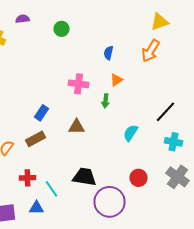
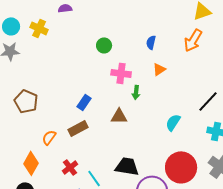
green circle: (62, 29) -> (104, 45), moved
green arrow: (106, 101) -> (136, 92), moved
red cross: (28, 178) -> (70, 167), turned -35
red circle: (138, 178) -> (181, 167), size x1.8

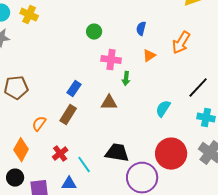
orange arrow: (193, 40) -> (181, 43), moved
brown pentagon: (26, 101) -> (16, 88), turned -30
brown rectangle: (78, 128) -> (68, 115), turned -30

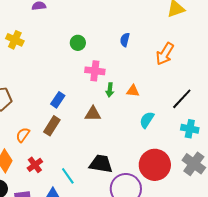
yellow cross: (29, 15) -> (15, 40), moved
orange triangle: (149, 56) -> (133, 91), moved, turned 40
red cross: (60, 154) -> (35, 165), moved

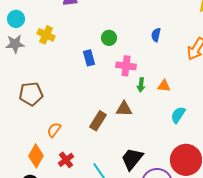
blue rectangle: (58, 100) -> (89, 58), moved, turned -49
brown rectangle: (52, 126) -> (98, 121), moved
black trapezoid: (101, 164) -> (132, 159), turned -60

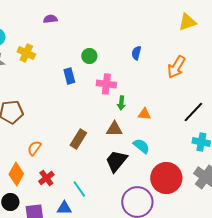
orange triangle: (164, 86) -> (144, 114), moved
brown triangle: (124, 109) -> (114, 129), moved
cyan semicircle: (178, 115) -> (141, 146), moved, turned 96
black trapezoid: (132, 159) -> (116, 161), moved

